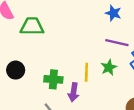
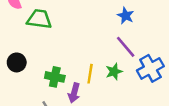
purple line: (117, 43) -> (126, 47), turned 30

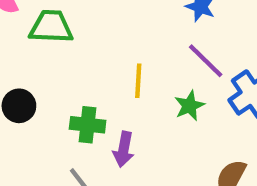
yellow line: (90, 74) -> (138, 81), moved

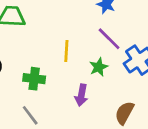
purple arrow: (124, 149) -> (81, 95), moved

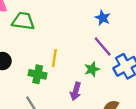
yellow line: (66, 51) -> (54, 58), moved

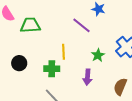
purple line: (103, 46) -> (82, 25), moved

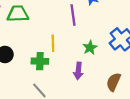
purple line: (82, 25) -> (73, 15), turned 42

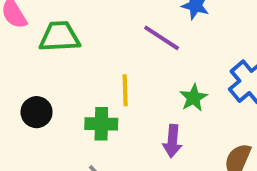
purple line: (73, 15) -> (162, 38), turned -48

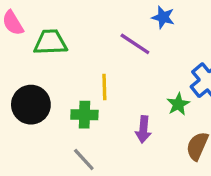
green star: (193, 98) -> (178, 104), moved
black circle: (37, 112) -> (31, 105), size x1.5

